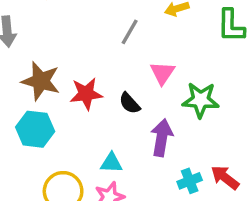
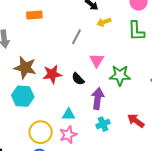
cyan cross: (190, 181) -> (103, 124), moved

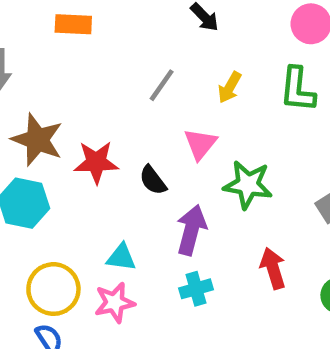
yellow arrow: (104, 22) -> (230, 87), moved, turned -48
red arrow: (136, 121) -> (273, 268), moved, turned 30

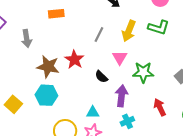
yellow arrow: (230, 87) -> (129, 31), size x1.5
green L-shape: (297, 89) -> (159, 27), turned -70
red star: (96, 162) -> (74, 60), moved, turned -30

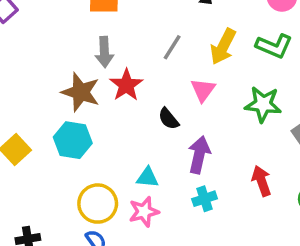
gray arrow: (27, 38) -> (104, 52), moved
green star: (143, 72) -> (263, 104), moved

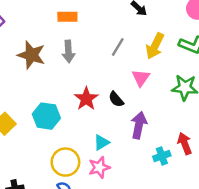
red star: (126, 85) -> (86, 99), moved
brown star: (81, 92) -> (31, 55), moved
cyan triangle: (147, 177) -> (101, 142), turned -35
cyan cross: (204, 199) -> (162, 156), moved

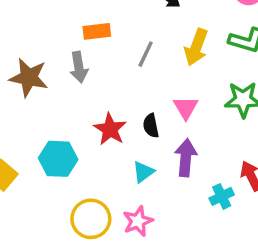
orange rectangle: (67, 17) -> (97, 31), moved
pink triangle: (141, 78) -> (186, 108), moved
black semicircle: (116, 99) -> (151, 126), turned 35
cyan triangle: (101, 142) -> (143, 172), moved

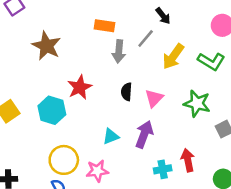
gray line: (146, 54) -> (146, 39), moved
gray arrow: (79, 67) -> (119, 51), moved
black semicircle: (151, 126) -> (126, 92), moved
red star: (110, 129) -> (80, 87), moved

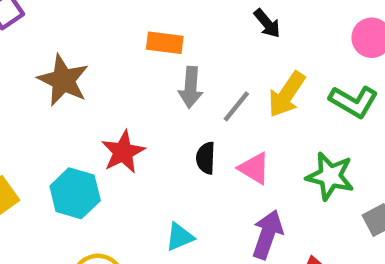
gray line: (146, 39) -> (236, 106), moved
pink triangle: (154, 98) -> (254, 168), turned -42
purple arrow: (144, 134) -> (267, 234), moved

